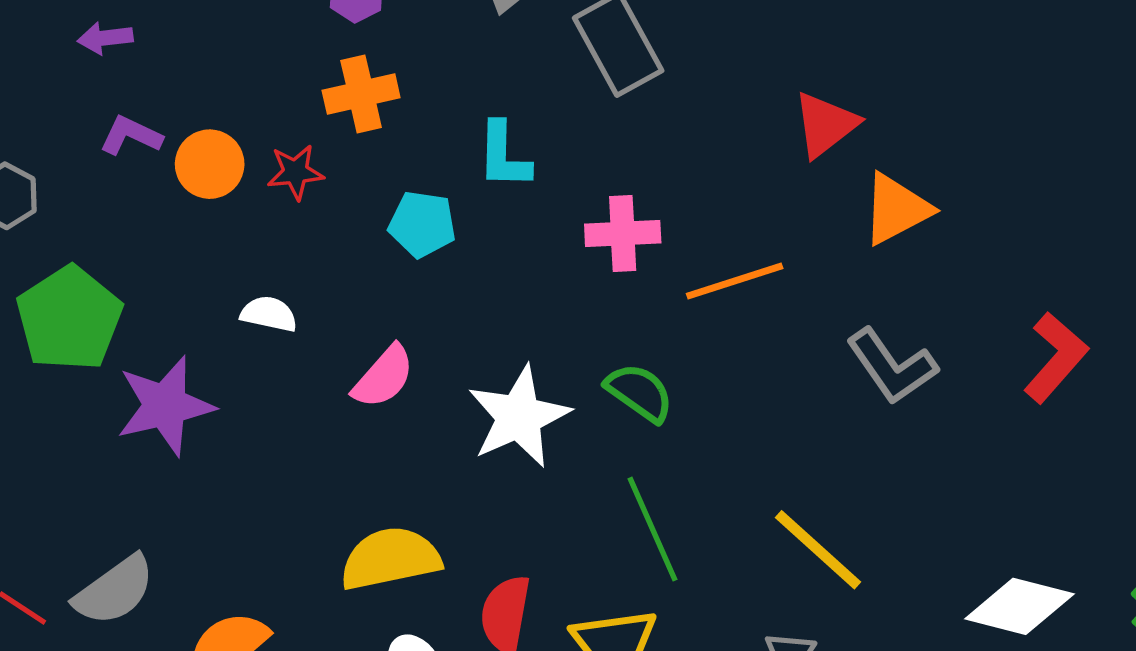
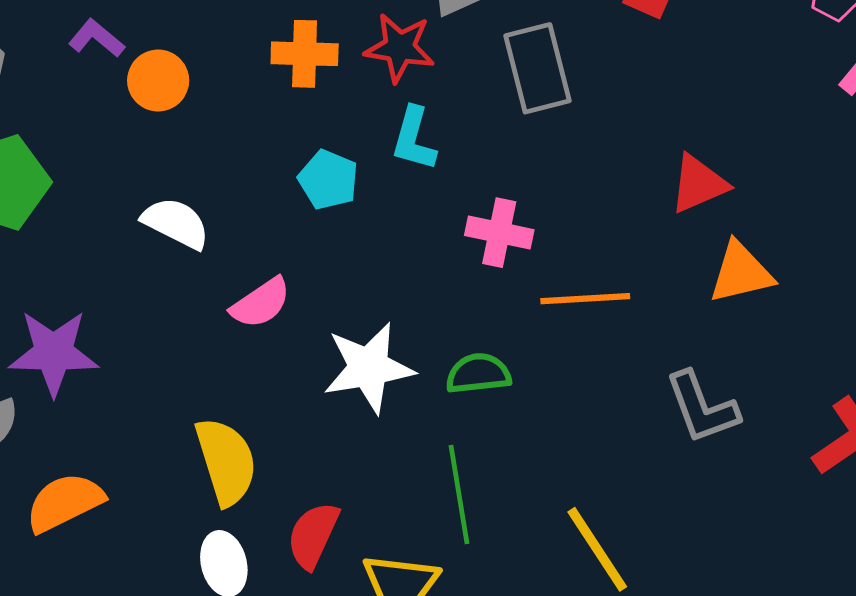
red star: (295, 172) -> (400, 48), moved, size x1.4
white semicircle: (269, 314) -> (176, 223), size x1.4
green semicircle: (640, 392) -> (478, 374), turned -56
purple star: (165, 406) -> (54, 353), moved
yellow semicircle: (390, 559) -> (226, 461), turned 70

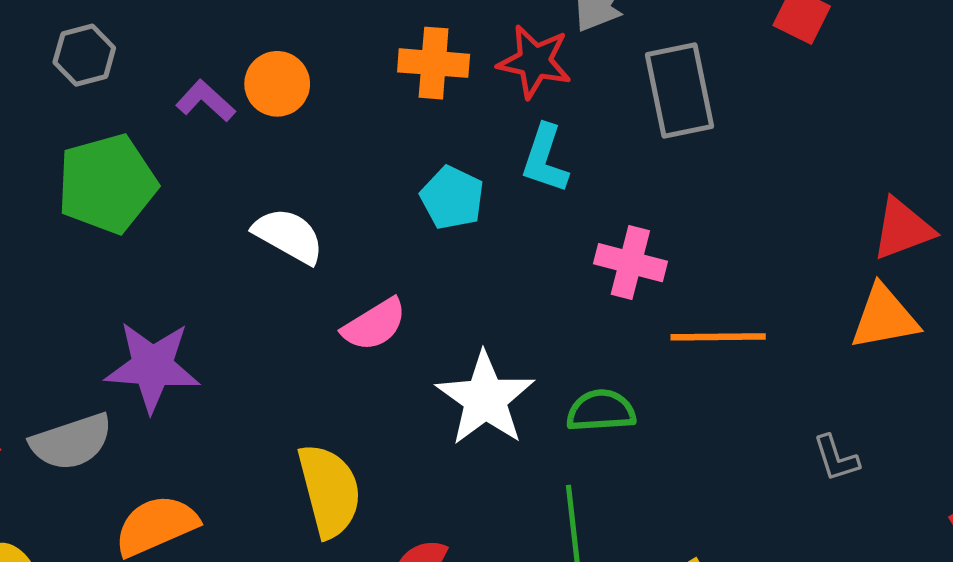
purple L-shape: (96, 38) -> (206, 101), moved
red triangle: (699, 184) -> (903, 229), moved
white star: (369, 368) -> (485, 399), turned -30
gray L-shape: (702, 407) -> (836, 458), size x0.6

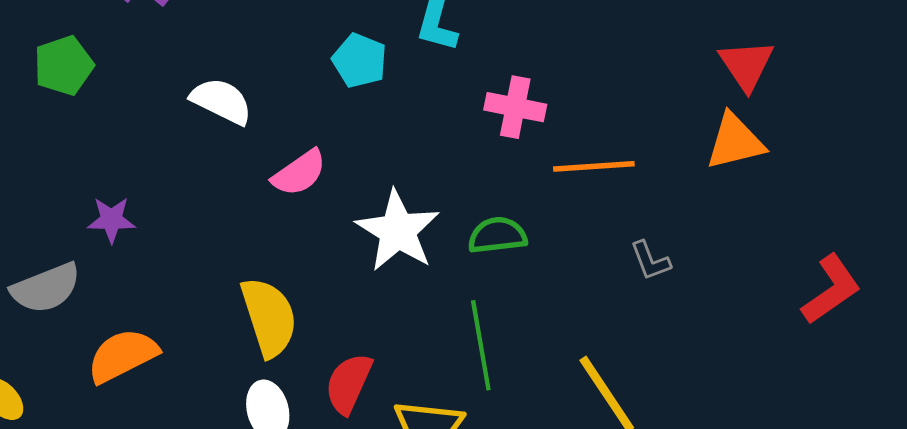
green pentagon: (107, 184) -> (64, 66), size x0.7
red triangle: (903, 229) -> (746, 65), turned -40
purple star: (152, 366) -> (111, 220), size x0.6
gray L-shape: (836, 458) -> (650, 261), moved

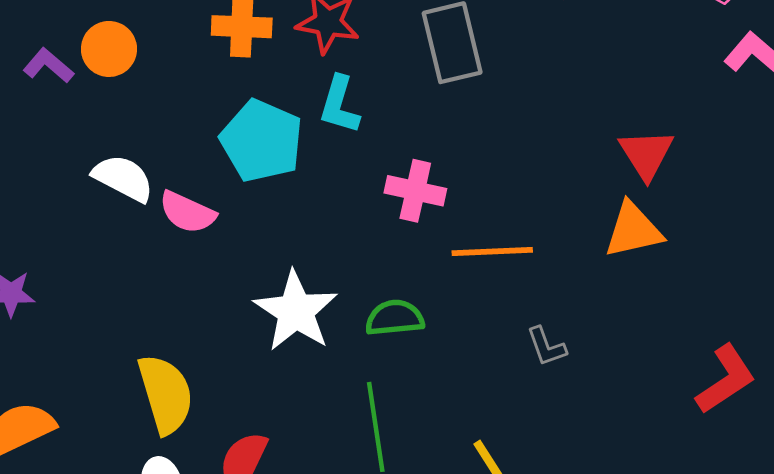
cyan pentagon: (360, 61) -> (262, 141), size x1.5
pink semicircle: (299, 173) -> (187, 212), moved, turned 58

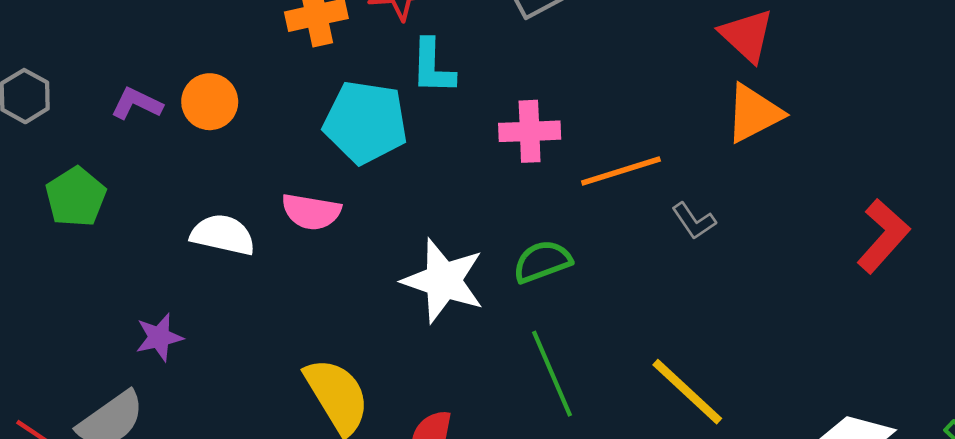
orange circle: (109, 49) -> (210, 102), moved
white semicircle: (123, 178) -> (223, 235), moved
gray L-shape: (546, 347) -> (694, 221), moved

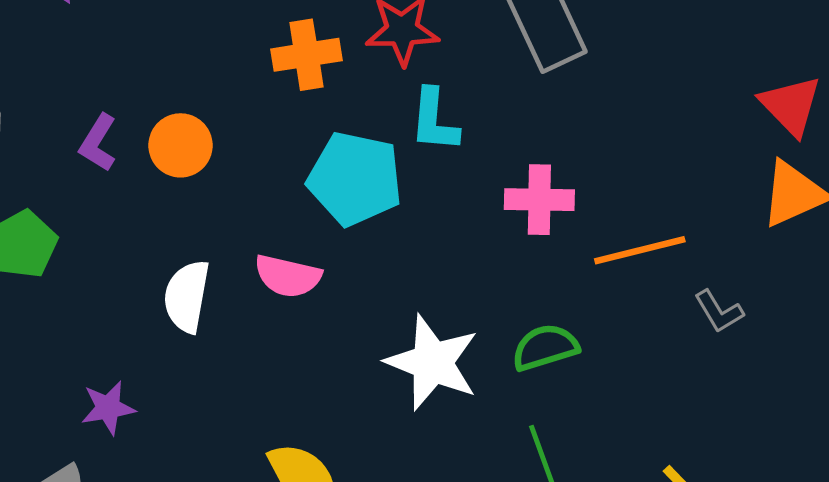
purple L-shape: (137, 104) -> (98, 143), turned -87
white semicircle: (223, 235) -> (187, 296), turned -96

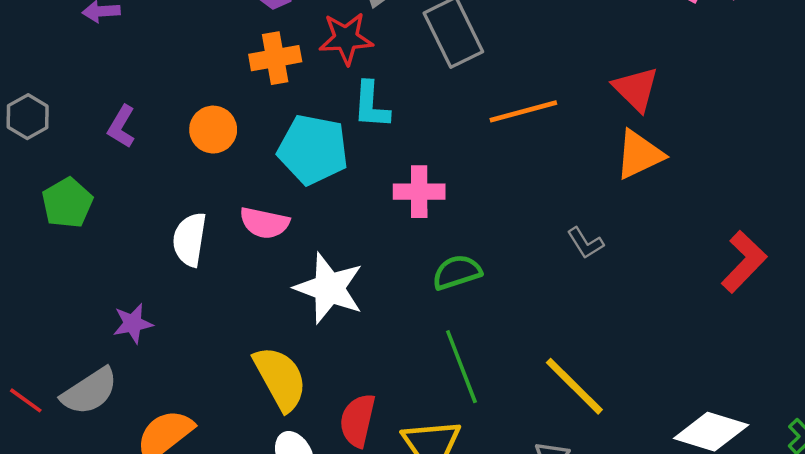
orange circle: (181, 145) -> (213, 130), moved
pink cross: (539, 200) -> (419, 192), moved
orange line: (640, 250) -> (523, 111), moved
white star: (432, 362) -> (329, 288), moved

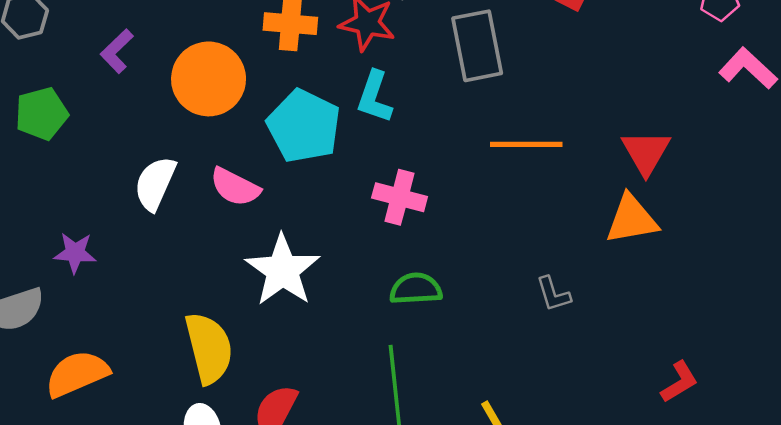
orange circle: (213, 130) -> (209, 79), size x1.5
red L-shape: (744, 262) -> (679, 382), moved, size x0.7

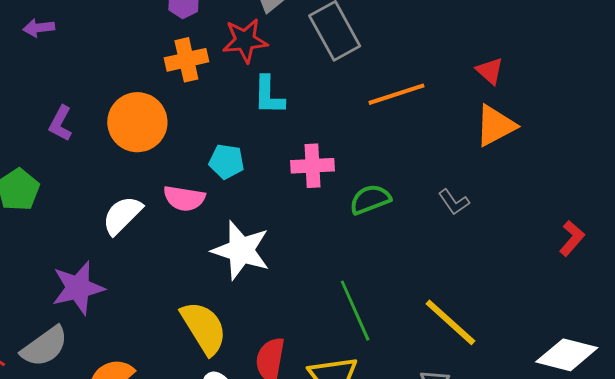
cyan pentagon: (304, 126) -> (226, 161), moved, size x0.6
red triangle: (646, 152) -> (490, 71), size x0.7
white semicircle: (155, 183) -> (122, 215), turned 39
purple star: (75, 253) -> (78, 288), size x1.6
green semicircle: (416, 289) -> (370, 199), moved

